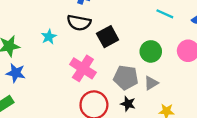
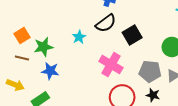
black semicircle: (79, 23) -> (106, 23), turned -45

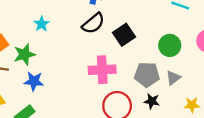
cyan star: (79, 37) -> (41, 24), moved
pink cross: (111, 65) -> (102, 70), turned -30

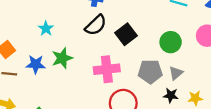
green star: (24, 54) -> (62, 58), moved
blue star: (34, 81) -> (36, 64), moved
black star: (152, 101) -> (171, 95), moved

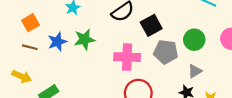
blue star: (36, 64) -> (57, 42), turned -30
gray pentagon: (150, 71) -> (166, 52), moved

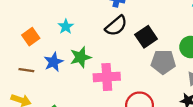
orange square: (31, 23) -> (31, 37), moved
pink cross: (127, 57) -> (107, 77), moved

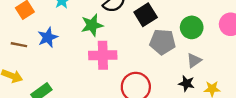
green star: (80, 57) -> (92, 25), moved

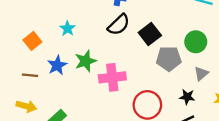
green star: (92, 25) -> (86, 61), moved
black star: (187, 83) -> (187, 97), moved

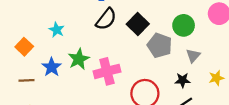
gray pentagon: (169, 59) -> (160, 45), turned 30

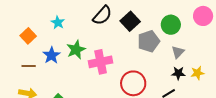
gray pentagon: (160, 45) -> (149, 41), turned 30
black star: (183, 80) -> (178, 73), moved

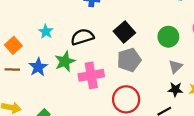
black semicircle: (102, 15) -> (82, 37), moved, turned -150
gray pentagon: (149, 41) -> (129, 60), moved
brown line: (29, 66) -> (12, 69), moved

